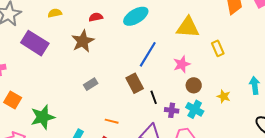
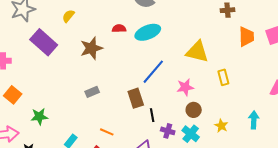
yellow semicircle: (55, 13) -> (68, 16), turned -48
red semicircle: (96, 17) -> (119, 28), moved
green star: (43, 117) -> (39, 117), size x0.7

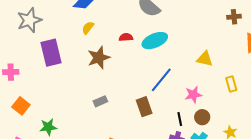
yellow semicircle: (68, 16) -> (88, 28), moved
purple rectangle: (44, 42) -> (51, 53), turned 36
yellow triangle: (197, 52) -> (205, 59), size x0.7
black line: (152, 115) -> (180, 119), moved

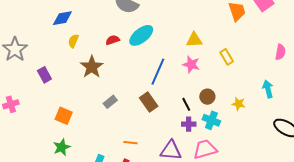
purple rectangle: (51, 53) -> (44, 75), size x0.6
pink star: (193, 95) -> (191, 64), moved, turned -30
gray rectangle: (100, 101) -> (110, 102), moved
orange square: (21, 106) -> (64, 116), moved

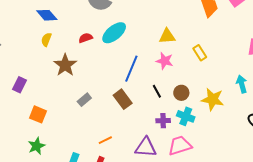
blue diamond: (62, 18) -> (47, 15), moved, turned 60
purple rectangle: (44, 75) -> (20, 85), moved, turned 56
black line: (186, 104) -> (157, 91), moved
yellow star: (239, 104) -> (213, 99), size x1.6
orange line: (131, 143) -> (105, 140), turned -32

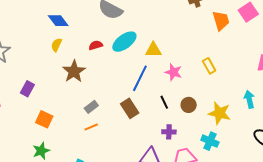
yellow triangle: (167, 36) -> (153, 50), moved
cyan cross: (186, 116) -> (210, 141), moved
orange line: (105, 140) -> (91, 127), moved

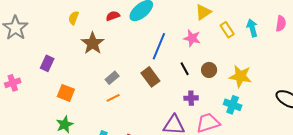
yellow triangle: (153, 50) -> (203, 12), moved, turned -30
cyan arrow: (249, 99) -> (252, 28), moved

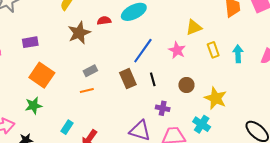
red semicircle: (113, 16) -> (104, 21), moved
purple rectangle: (47, 63) -> (30, 42), turned 42
black line: (185, 69) -> (153, 79), moved
orange square: (66, 93) -> (42, 75), size x1.4

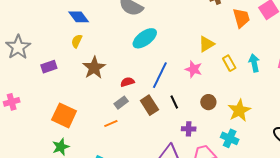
red semicircle: (104, 21) -> (127, 82), moved
purple rectangle: (30, 42) -> (49, 67), moved
gray rectangle: (90, 71) -> (121, 103), moved
yellow star: (216, 98) -> (239, 110), turned 30

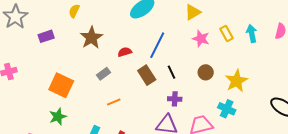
yellow triangle: (206, 44) -> (193, 12), moved
pink star: (194, 69) -> (201, 39), moved
gray rectangle: (121, 103) -> (103, 74), moved
orange line: (111, 123) -> (114, 102), moved
purple cross: (189, 129) -> (175, 99), moved

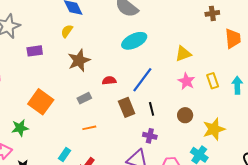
green star: (58, 117) -> (20, 128), moved

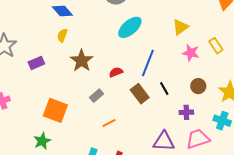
purple cross: (150, 136) -> (186, 112), moved

